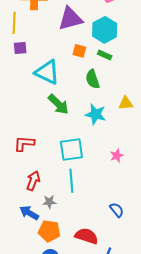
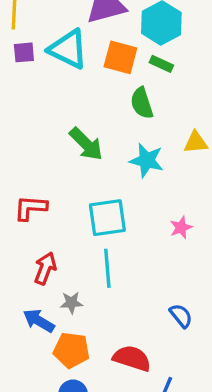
orange square: (79, 51) -> (120, 57), size x1.5
cyan triangle: (47, 72) -> (68, 49), moved

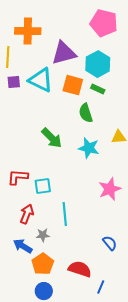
cyan square: (107, 218) -> (43, 186), moved, size x0.7
pink star: (181, 227) -> (110, 189), size x1.6
orange pentagon: (71, 350) -> (43, 264), turned 30

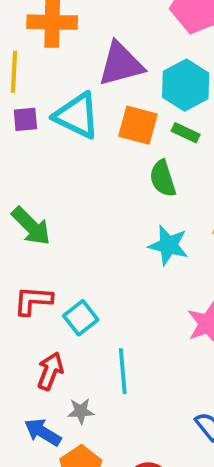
green arrow: (52, 138) -> (31, 226), moved
cyan square: (43, 186) -> (81, 318), turned -30

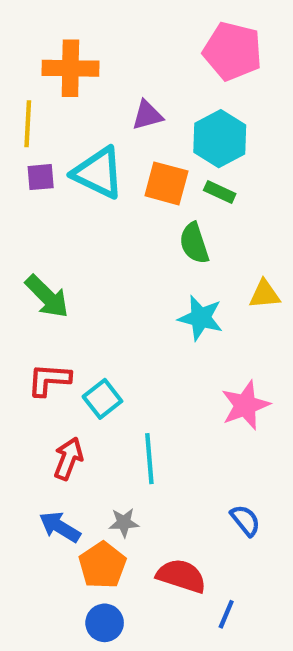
purple triangle: (121, 64) -> (147, 115), size x0.6
gray star: (81, 411) -> (124, 523), moved

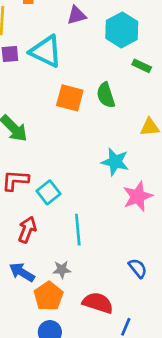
orange square: (166, 183) -> (70, 98), moved
green rectangle: (220, 192) -> (142, 66), moved
cyan star: (201, 318) -> (115, 162), moved

